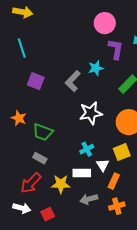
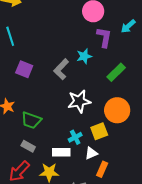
yellow square: (122, 152) -> (99, 131), moved
white triangle: (103, 165) -> (91, 153), turned 40
white rectangle: (82, 173) -> (61, 152), moved

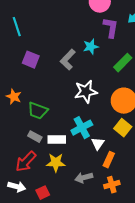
yellow square: (99, 131) -> (123, 128), moved, turned -30
cyan cross: (75, 137) -> (82, 128), size x1.5
white rectangle: (61, 152) -> (57, 140), moved
white triangle: (91, 153) -> (98, 144), turned -32

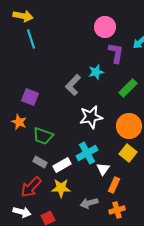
cyan line: (17, 27) -> (31, 39), moved
purple square: (31, 60) -> (30, 97), moved
white rectangle: (57, 140) -> (62, 165), turned -30

